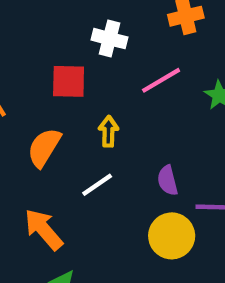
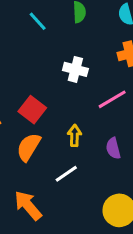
red square: (69, 81) -> (32, 110), moved, turned 36
purple semicircle: (168, 181) -> (113, 148), moved

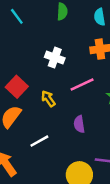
cyan line: (38, 21) -> (17, 16), moved
yellow arrow: (74, 136) -> (48, 99), moved, turned -42

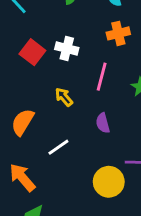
pink line: (82, 85) -> (102, 77), turned -45
red square: (17, 87) -> (32, 52), moved

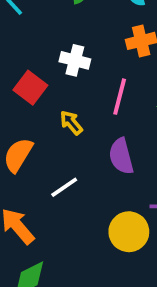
red square: (32, 52) -> (30, 88), moved
purple semicircle: (103, 123) -> (121, 156), size x1.4

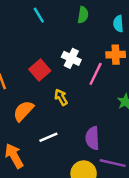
pink line: (120, 97) -> (96, 74), moved
purple semicircle: (121, 156) -> (92, 138), moved

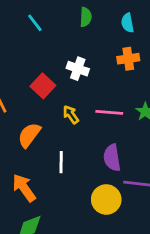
pink line: (96, 74) -> (109, 112), moved, turned 75
white line: (48, 137) -> (61, 162), turned -60

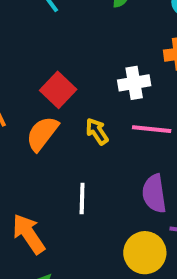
white cross: (78, 69) -> (134, 83), moved, turned -30
orange semicircle: (29, 135) -> (42, 134), moved

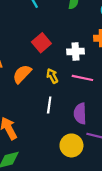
red square: (58, 90) -> (41, 43), moved
white line: (82, 198) -> (49, 105), moved

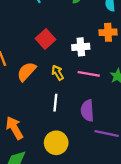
yellow circle: (71, 145) -> (56, 143), moved

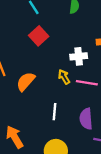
red square: (45, 39) -> (39, 36), moved
yellow arrow: (58, 73) -> (64, 77), moved

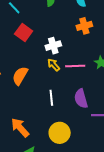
white cross: (79, 56) -> (53, 46), moved

